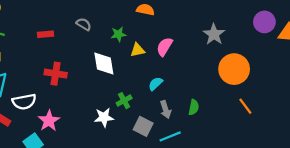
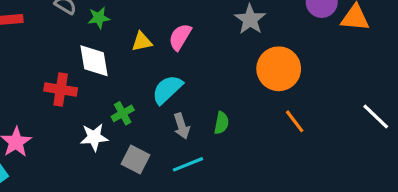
green star: (118, 34) -> (99, 18), moved
red cross: (56, 74) -> (61, 89), moved
cyan semicircle: (156, 84) -> (167, 89), size x1.5
gray square: (143, 126) -> (135, 159), moved

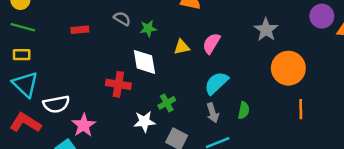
cyan semicircle: (167, 89) -> (216, 83), moved
orange line: (295, 121) -> (301, 109), turned 36

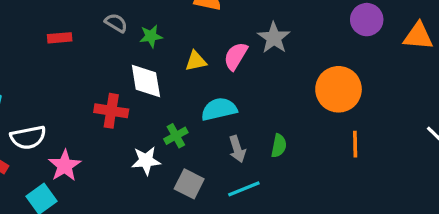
purple circle: (322, 16) -> (367, 20), moved
gray star: (266, 30) -> (274, 38), moved
cyan semicircle: (216, 83) -> (219, 109), moved, turned 30

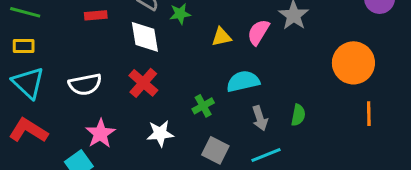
white diamond: (146, 81) -> (145, 37), moved
red cross: (111, 111) -> (143, 83), turned 32
white semicircle: (28, 137) -> (85, 84), moved
white star: (146, 161) -> (160, 133), moved

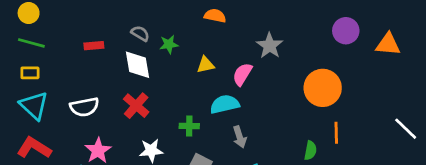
pink semicircle: (258, 32) -> (242, 74), moved
green cross: (203, 106) -> (189, 126), turned 30
green semicircle: (298, 115) -> (310, 151), moved

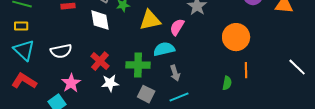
yellow triangle: (206, 65) -> (150, 20), size x1.6
red cross: (136, 106) -> (100, 61), moved
green cross: (189, 126) -> (138, 65), size x1.6

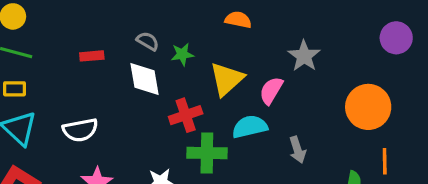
yellow triangle: (150, 20) -> (227, 79), turned -30
red cross: (100, 61) -> (186, 115), moved, turned 30
gray arrow: (175, 73) -> (297, 150), moved

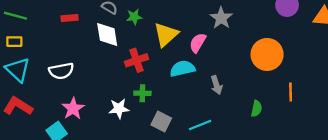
green cross: (207, 153) -> (142, 93), moved, size x0.6
orange line: (385, 161) -> (291, 92), moved

